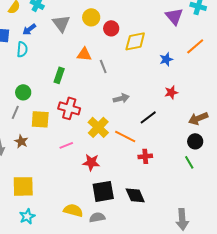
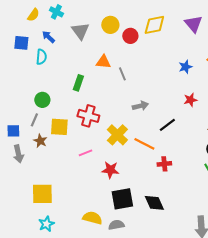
blue arrow: (29, 29) -> (48, 37), turned 80
yellow diamond: (135, 41) -> (154, 25), moved
brown star: (21, 141) -> (40, 141), moved

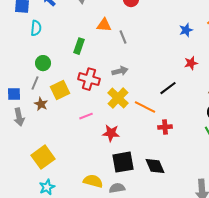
cyan semicircle: (41, 57) -> (36, 28), moved
gray arrow: (140, 106) -> (120, 71), moved
yellow square: (59, 127) -> (60, 90), turned -30
yellow square: (42, 194) -> (43, 157), turned -35

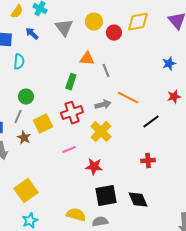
green rectangle: (79, 46) -> (71, 82), moved
red cross: (89, 79) -> (72, 113), turned -35
orange line: (145, 107) -> (128, 98), moved

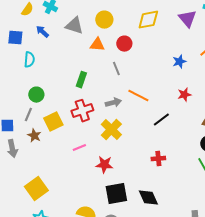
gray triangle: (64, 28) -> (74, 26), turned -36
red circle: (114, 33) -> (124, 44), moved
orange triangle: (87, 59) -> (97, 45), moved

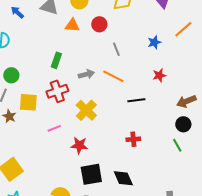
gray line: (116, 69) -> (116, 49), moved
gray arrow: (113, 103) -> (86, 74), moved
black line: (161, 120) -> (136, 100), turned 30
yellow square: (53, 122) -> (28, 102), turned 30

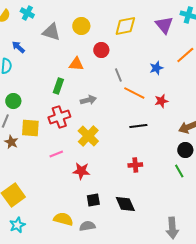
blue arrow: (17, 12) -> (18, 47), moved
orange triangle: (72, 25) -> (76, 64), moved
orange line: (113, 76) -> (134, 93), moved
black square: (91, 174) -> (93, 200), size x0.6

